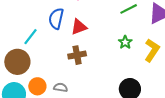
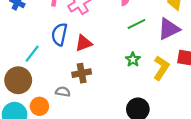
gray semicircle: (61, 87) -> (63, 92), moved

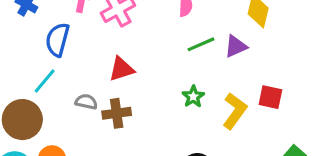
purple triangle: (169, 29) -> (236, 46), moved, size x0.7
blue semicircle: (59, 34) -> (57, 40), moved
gray semicircle: (63, 92) -> (86, 102), moved

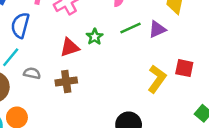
green star: (193, 97) -> (95, 37), moved
gray semicircle: (86, 102) -> (32, 73), moved

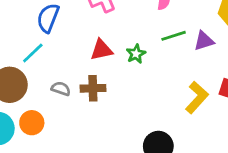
green star: (95, 37) -> (136, 54), moved
gray semicircle: (32, 73) -> (61, 89), moved

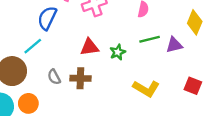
gray semicircle: (61, 89) -> (54, 77), turned -140
yellow L-shape: (197, 97) -> (146, 89), moved, turned 75

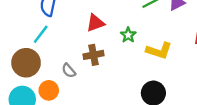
green star: (118, 52) -> (128, 35), moved
gray semicircle: (54, 77) -> (69, 71), moved

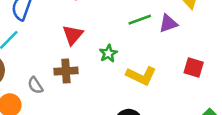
red triangle: (95, 23) -> (73, 35), turned -36

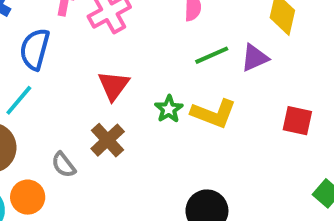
brown cross: (66, 71) -> (108, 140), turned -35
yellow L-shape: (141, 76) -> (214, 113), moved

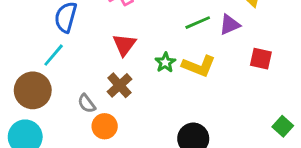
red square: (297, 121) -> (261, 59), moved
orange circle: (28, 197) -> (105, 126), moved

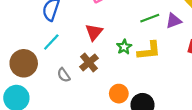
cyan line: (54, 55) -> (51, 42), moved
yellow L-shape: (199, 66) -> (149, 51), turned -30
orange circle: (105, 126) -> (119, 94), moved

